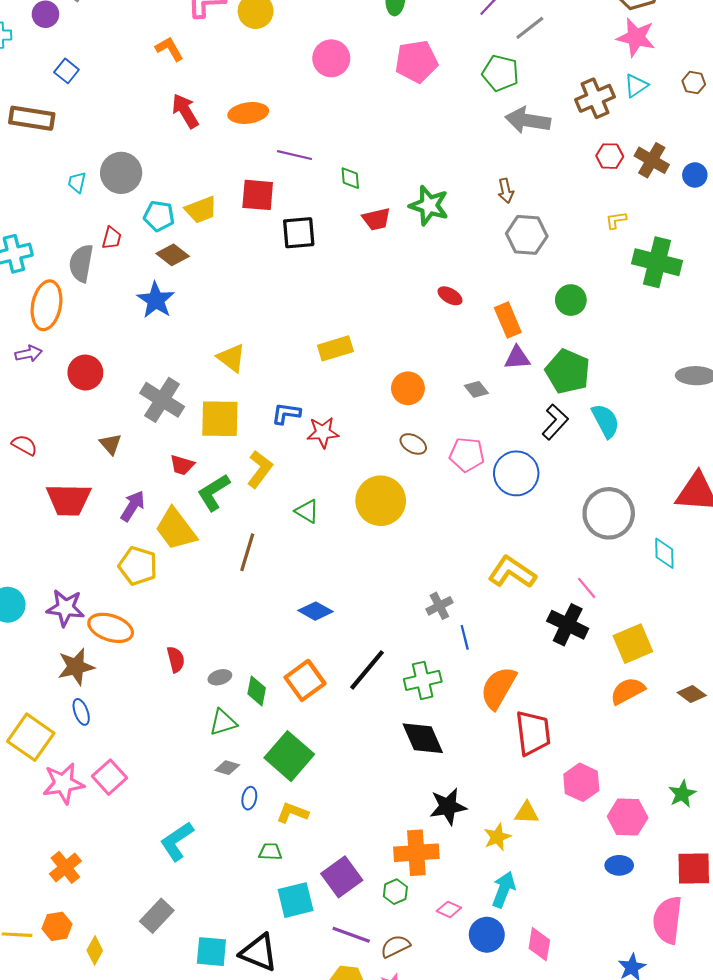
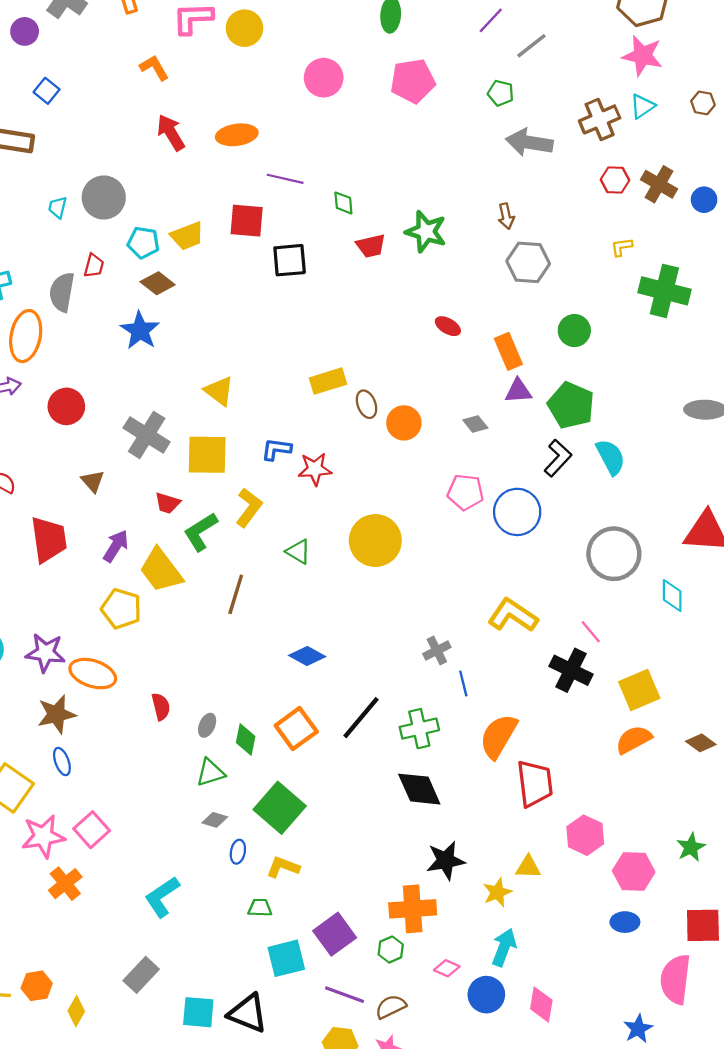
green pentagon: (500, 73) -> (501, 93), size x0.7
brown ellipse: (413, 444) -> (367, 404), moved, turned 40
red trapezoid: (69, 500) -> (49, 539), turned -99
gray ellipse: (220, 677) -> (207, 725), turned -50
orange cross: (65, 867) -> (65, 884), moved

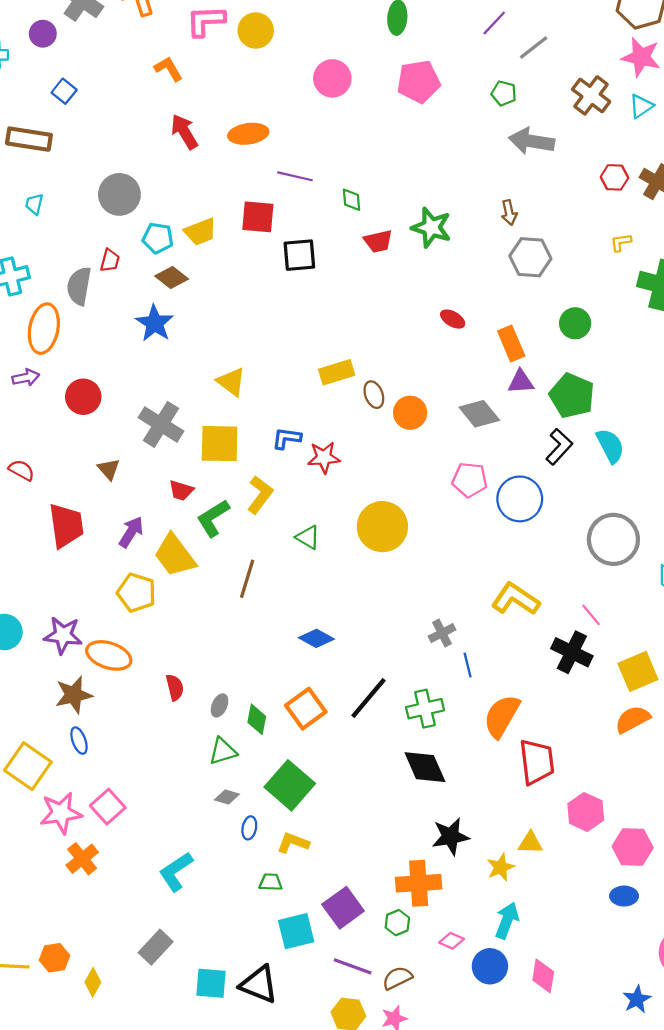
brown cross: (600, 119) -> (591, 95), moved, turned -30
cyan trapezoid: (58, 207) -> (34, 204), moved
gray diamond: (475, 424) -> (479, 414), size x1.6

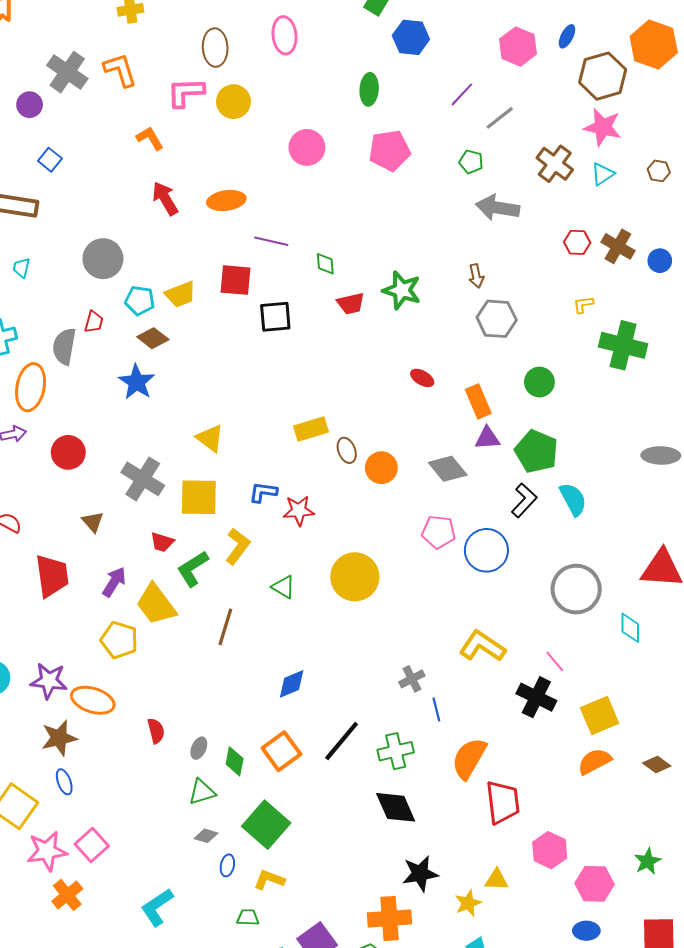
blue diamond: (316, 638) -> (292, 684), turned -52

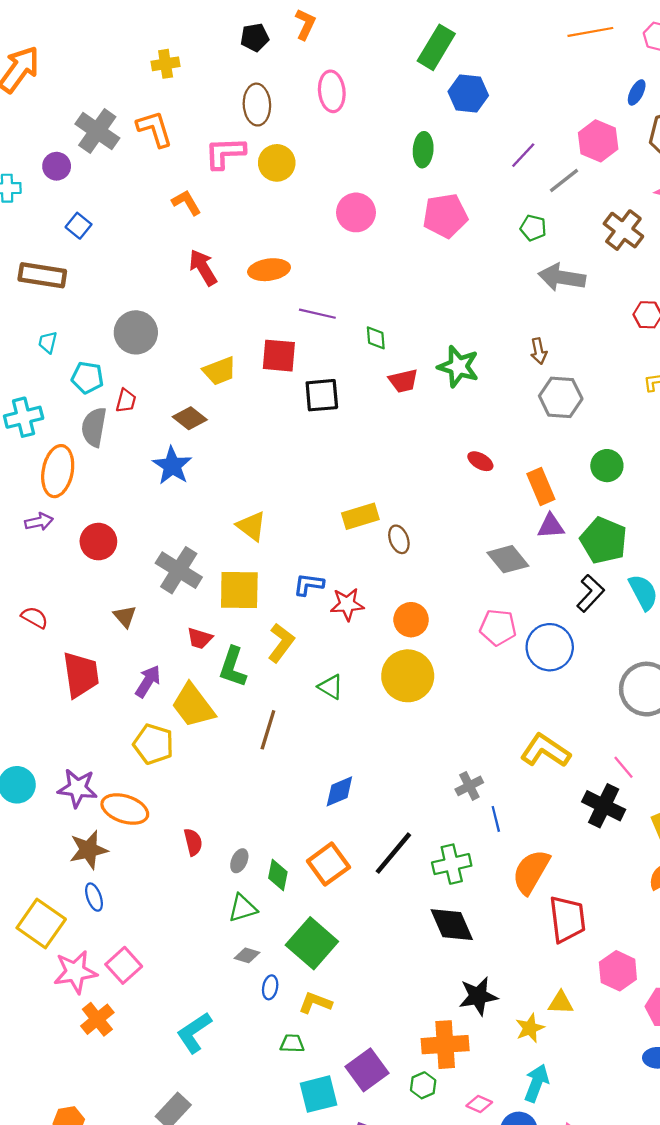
pink hexagon: (518, 47) -> (598, 141), moved
cyan pentagon: (140, 300) -> (87, 378), moved
orange circle: (381, 468) -> (411, 620), moved
green L-shape: (193, 569) -> (233, 667), turned -39

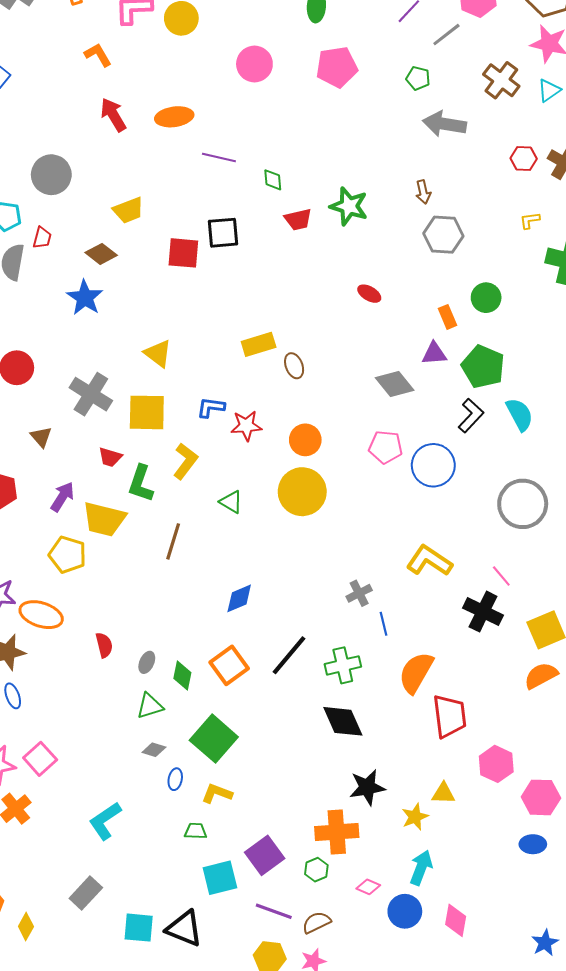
red square: (279, 356) -> (183, 253), moved
orange rectangle: (541, 487) -> (447, 317), moved, size x0.7
yellow trapezoid: (193, 706) -> (104, 519), turned -39

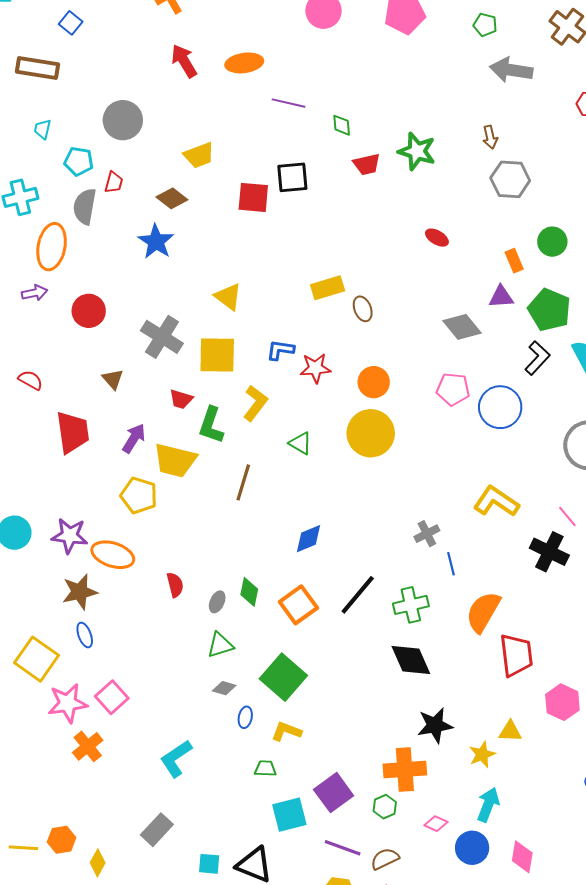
green diamond: (182, 676) -> (249, 592), moved
cyan square: (139, 928) -> (209, 864), size x0.7

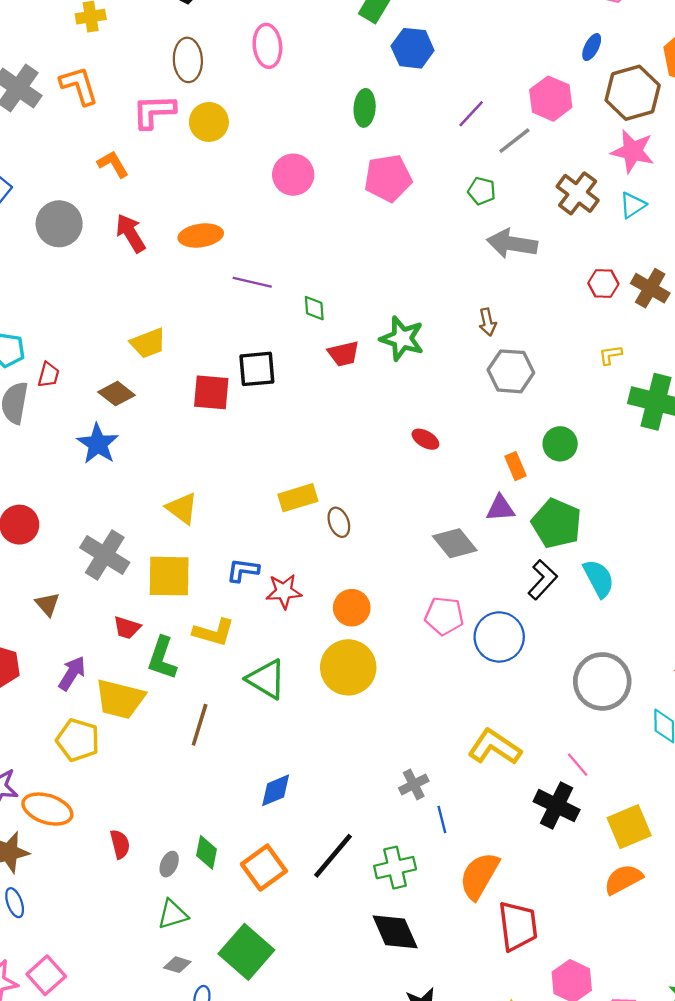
gray circle: (123, 120) -> (59, 224), moved
yellow L-shape: (255, 403) -> (214, 632), turned 69
green triangle: (300, 443) -> (266, 679), size x1.5

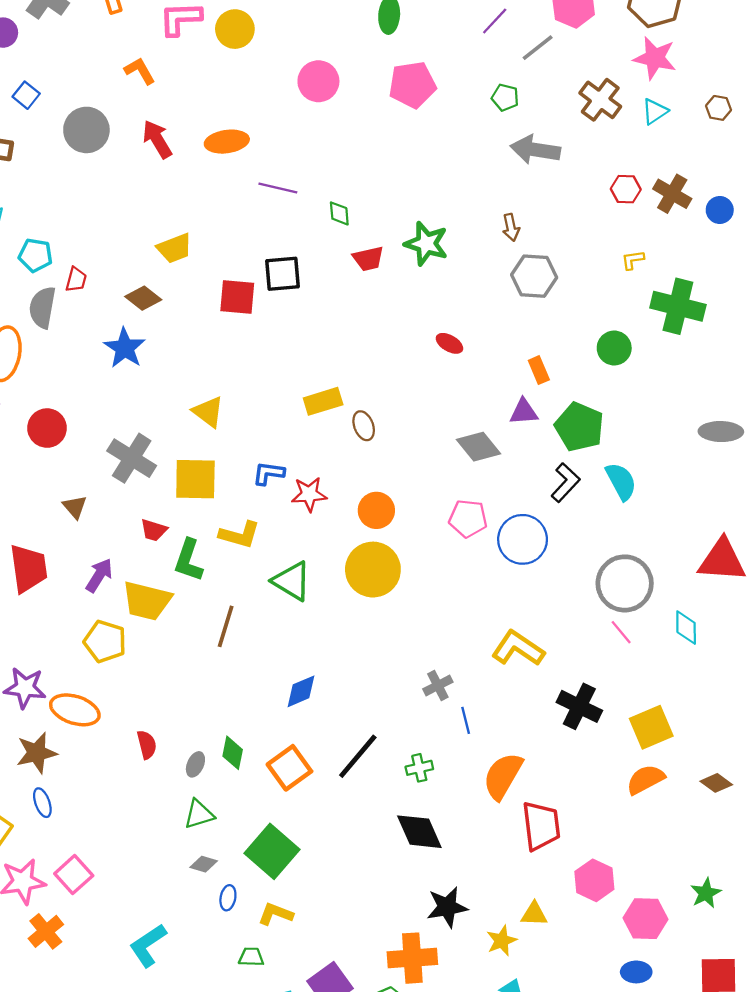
green circle: (560, 444) -> (614, 348), moved
pink line: (578, 765) -> (621, 632), moved
green cross: (395, 868) -> (419, 768), size x0.7

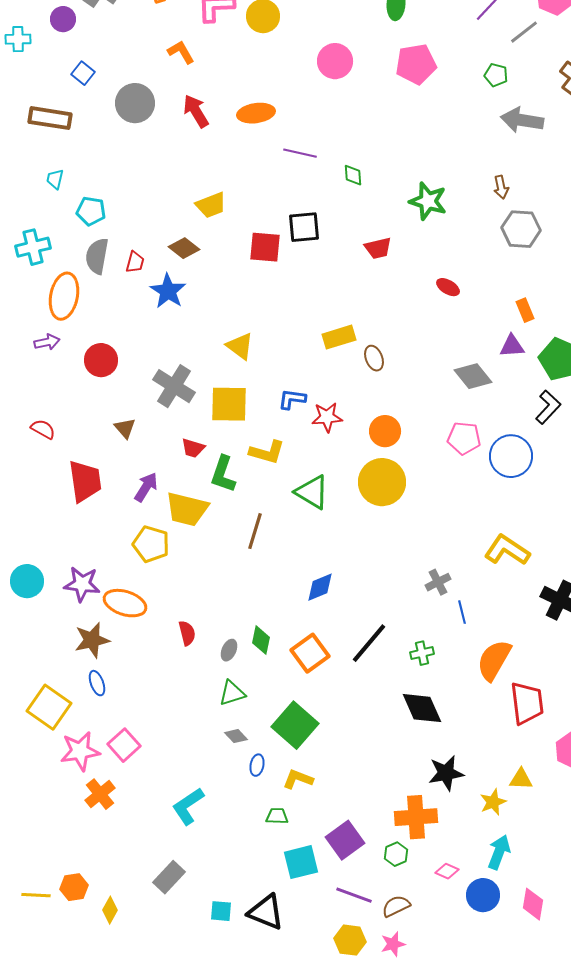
red trapezoid: (368, 259) -> (378, 248), moved
red trapezoid: (76, 280) -> (135, 262), moved
gray diamond: (204, 864) -> (236, 736), turned 30

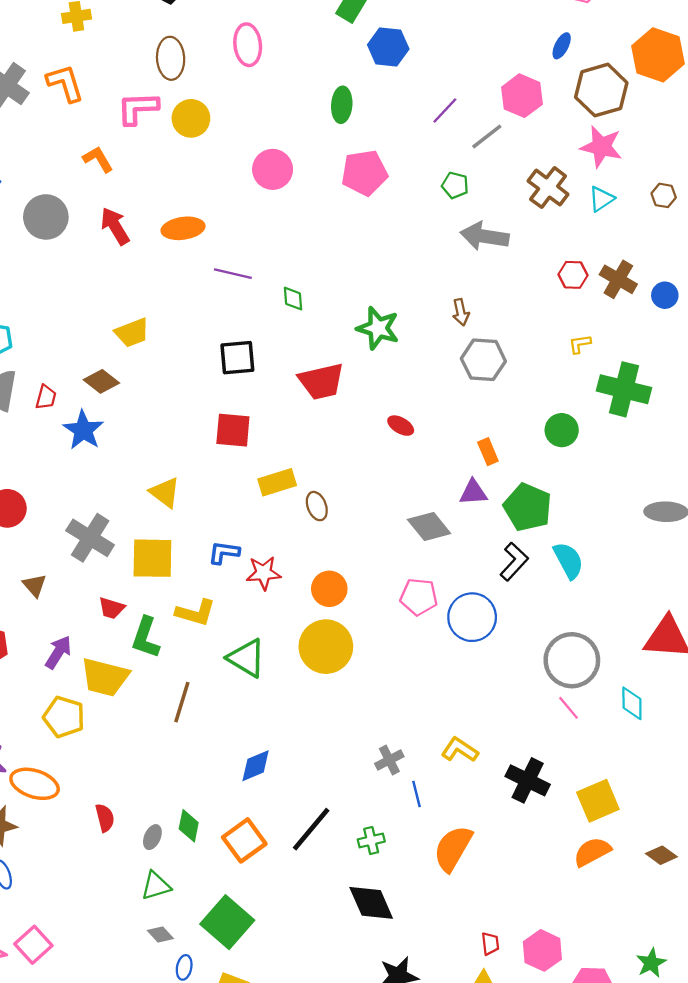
red square: (265, 247) -> (233, 430), moved
red trapezoid: (378, 248) -> (321, 381), size x1.5
yellow L-shape: (507, 550) -> (460, 750), moved, size x0.7
red trapezoid: (527, 703) -> (490, 944), moved, size x0.5

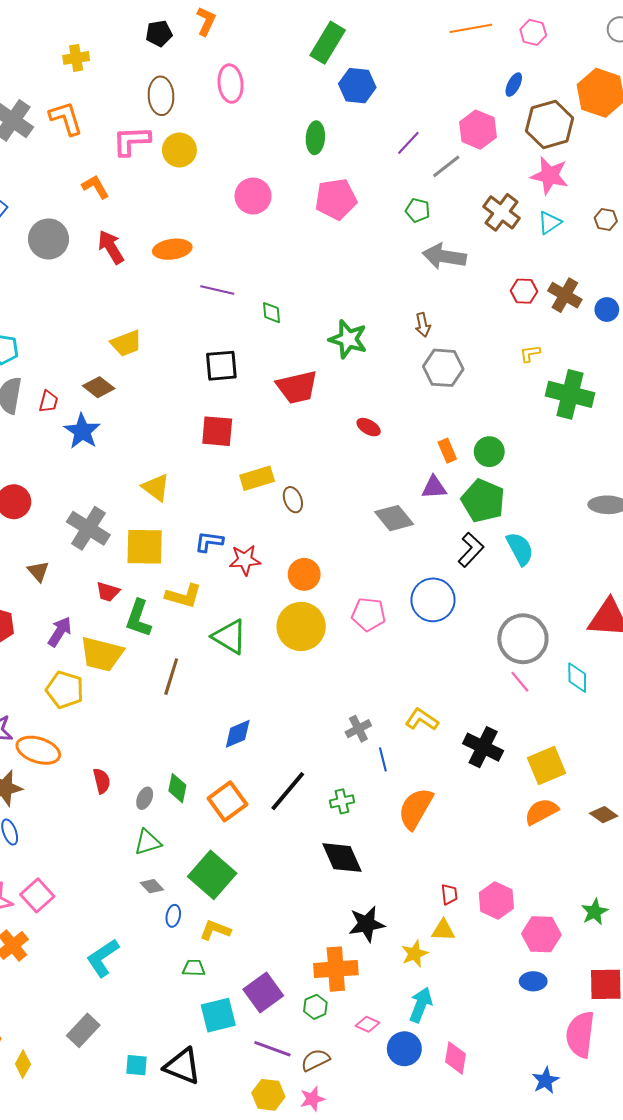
green circle: (562, 430) -> (489, 452), moved
pink pentagon: (419, 597) -> (369, 614), moved

